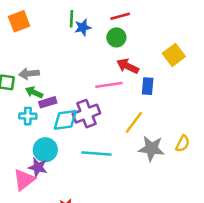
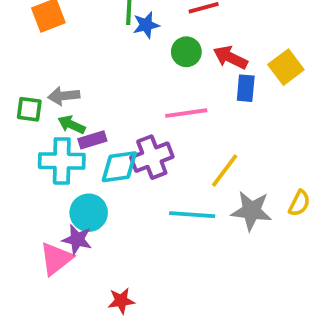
green circle: (116, 37) -> (186, 52), moved
red arrow: (128, 66) -> (230, 58), moved
blue rectangle: (148, 86) -> (246, 88), moved
cyan cross: (28, 116) -> (62, 161), size x1.6
cyan line: (96, 154) -> (192, 215), moved

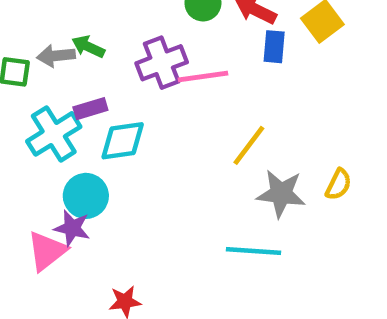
green arrow: (71, 125) -> (88, 47), moved
purple cross: (152, 157) -> (162, 63), moved
cyan cross: (62, 161) -> (54, 134), turned -33
cyan line: (192, 215) -> (253, 251), moved

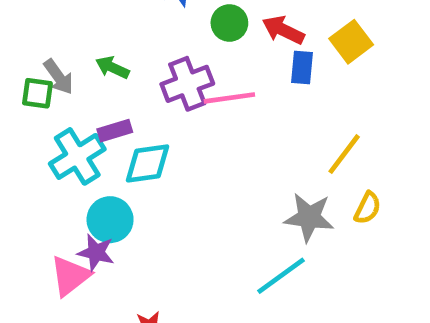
gray arrow: (56, 56) -> (59, 77), moved, turned -120
yellow line: (249, 145) -> (344, 154), moved
cyan line: (253, 251) -> (281, 276), turned -40

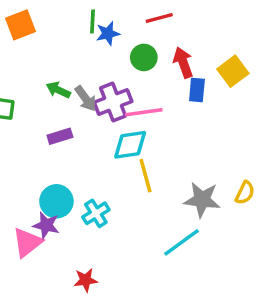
red arrow: (283, 30) -> (183, 63), turned 44
gray arrow: (59, 77) -> (86, 99), moved
yellow line: (344, 154) -> (146, 176), moved, turned -52
cyan cross: (77, 156) -> (96, 213), moved, size x0.7
cyan diamond: (147, 163) -> (130, 145), moved

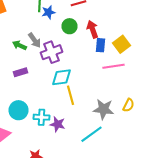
yellow square: (233, 71) -> (122, 44), moved
gray arrow: (86, 99) -> (34, 40), moved
pink line: (144, 112) -> (114, 66), moved
cyan cross: (96, 213) -> (42, 117), turned 35
purple star: (46, 225) -> (58, 124), moved

